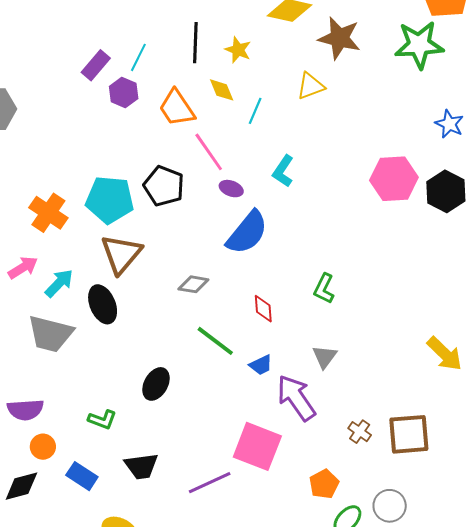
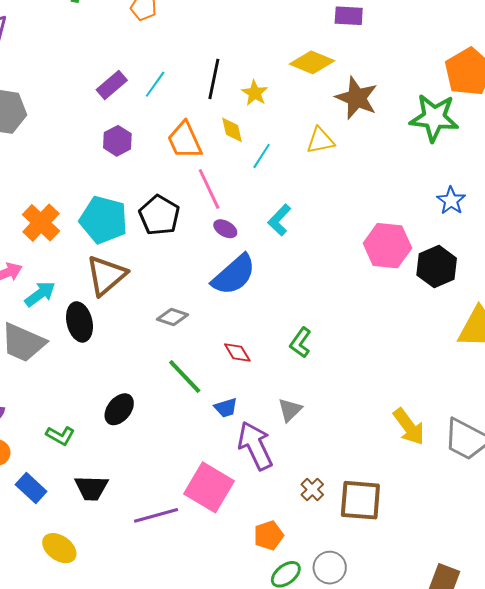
purple hexagon: (124, 92) -> (117, 141), moved
red diamond: (263, 309) -> (237, 353), turned -36

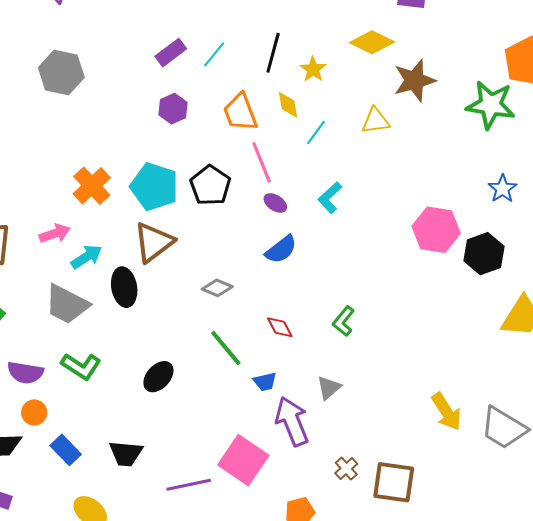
brown star: (357, 98) -> (414, 80), turned 30
blue semicircle: (234, 275) -> (281, 249), size x0.7
green L-shape: (60, 436) -> (81, 366), moved, size x1.4

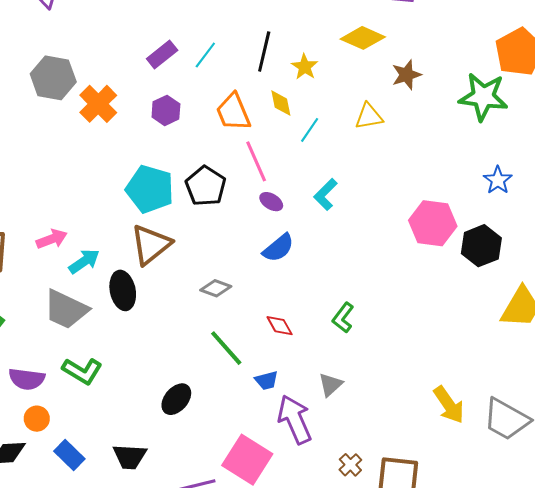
brown star: (414, 80) -> (406, 75), size x0.7
orange cross: (92, 186) -> (98, 104), moved
black ellipse: (158, 377) -> (176, 399), moved

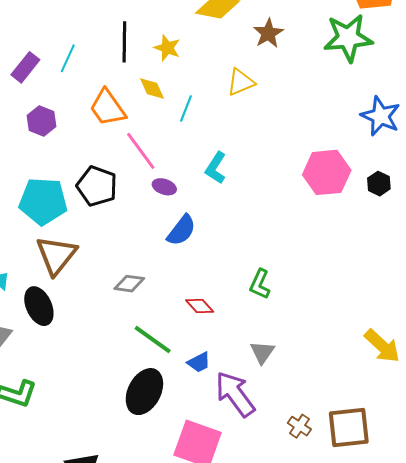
blue star: (498, 180) -> (381, 116), size x1.4
black hexagon: (481, 246) -> (379, 184), size x0.6
black ellipse: (176, 399) -> (144, 392), moved, size x1.4

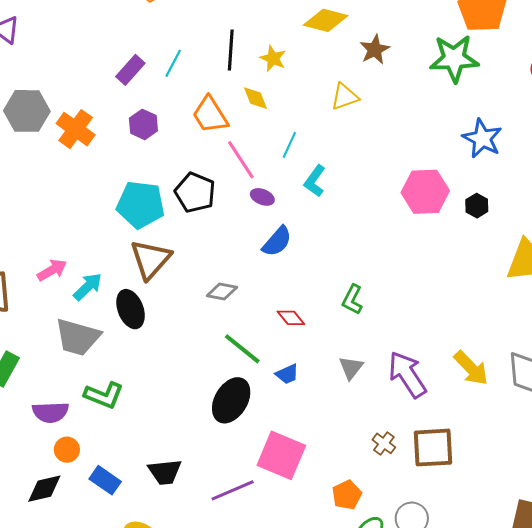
cyan line: (186, 108) -> (289, 145), moved
purple arrow: (235, 394) -> (407, 375), moved

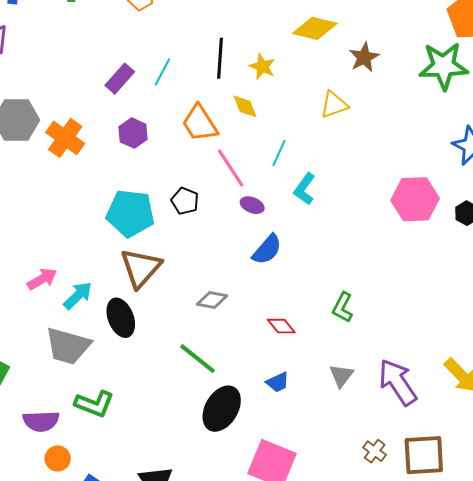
black pentagon: (195, 193) -> (185, 201), size x0.7
green line: (242, 349) -> (198, 359), moved

